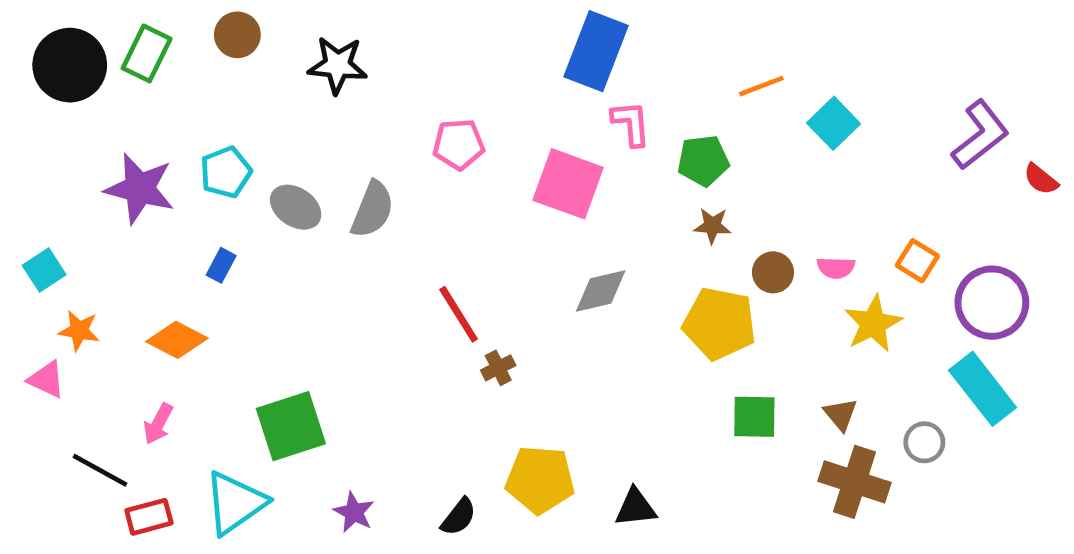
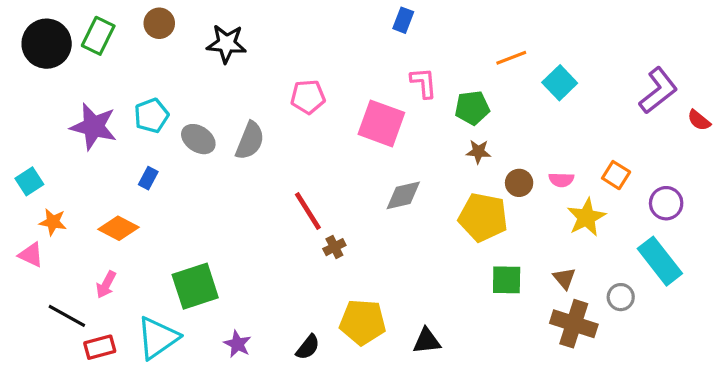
blue rectangle: (596, 51) -> (403, 20), moved, size x0.5
purple circle: (992, 303) -> (666, 203), size x0.7

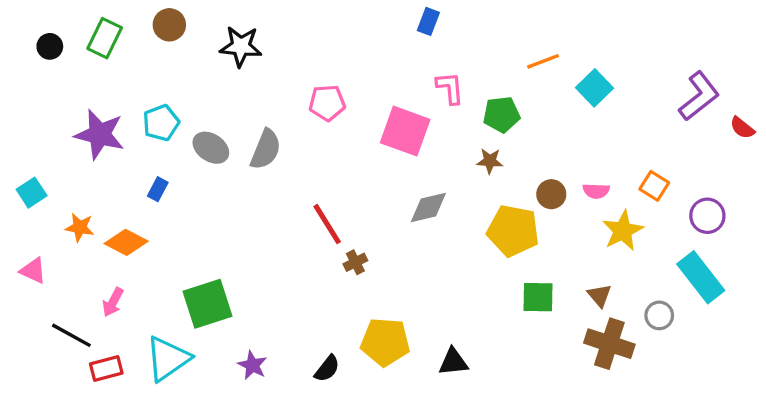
black circle: (47, 44) -> (50, 46), size x0.5
brown star: (478, 152) -> (490, 161), moved
orange star: (53, 222) -> (80, 227), moved

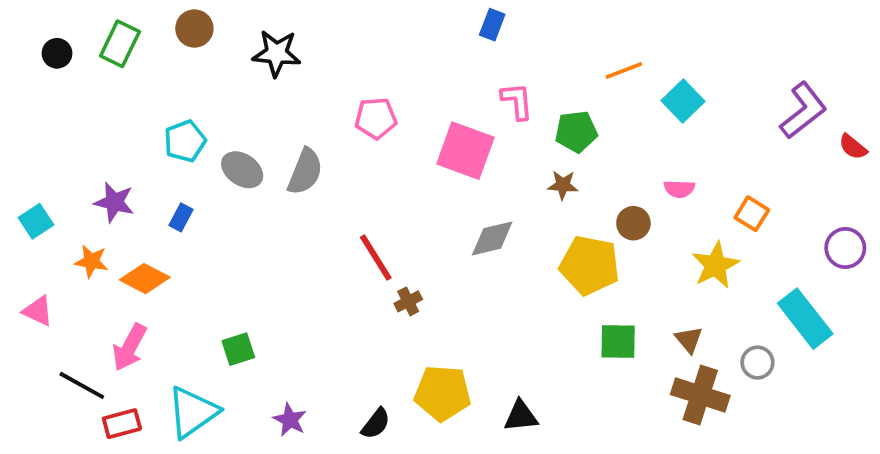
purple star: (100, 134) -> (114, 202), moved, size x0.7
pink semicircle: (596, 191) -> (679, 189), moved
purple circle: (707, 216) -> (845, 248), moved
pink arrow: (113, 302) -> (130, 347), size x1.4
green square: (208, 304) -> (238, 349), size x0.6

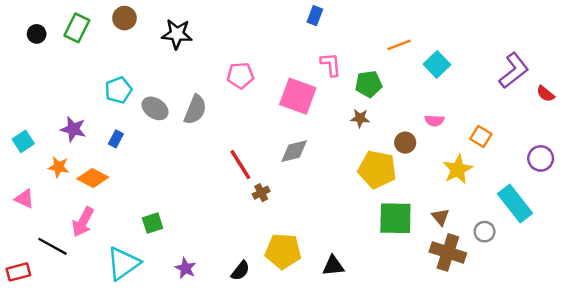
gray diamond: (492, 238) -> (294, 151), moved
green square: (618, 342) -> (395, 218), size x1.4
red rectangle: (122, 424) -> (18, 272), moved

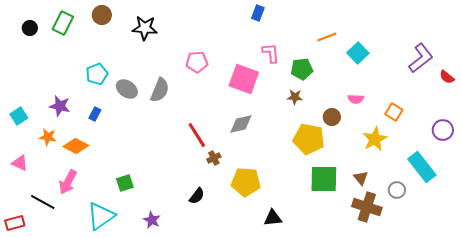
yellow pentagon: (283, 251) -> (246, 182), moved
black semicircle: (240, 271) -> (197, 196), moved

